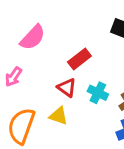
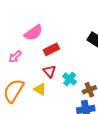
red rectangle: (79, 59) -> (51, 49), moved

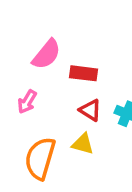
red rectangle: (51, 49) -> (83, 73), turned 49

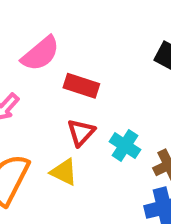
red triangle: (90, 110) -> (81, 133), turned 30

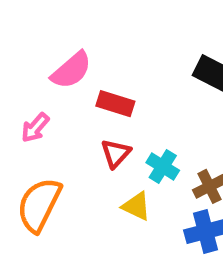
yellow triangle: (64, 172) -> (136, 206), moved

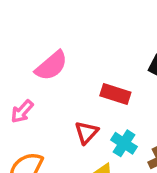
red rectangle: (115, 104) -> (115, 94), moved

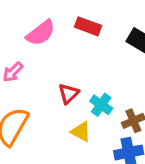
red rectangle: (115, 94) -> (88, 26), moved

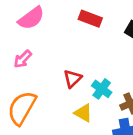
pink semicircle: (41, 33) -> (31, 18), moved

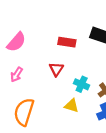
red rectangle: (90, 19) -> (67, 42), moved
red triangle: (72, 79) -> (56, 69), moved

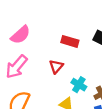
pink arrow: (17, 75) -> (16, 67), size x1.6

